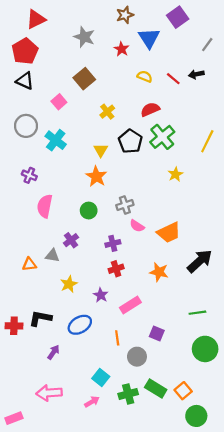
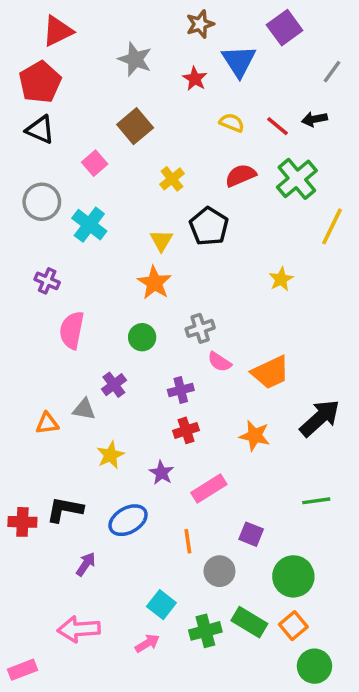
green cross: (162, 137) -> (297, 179), moved
green circle: (205, 349) -> (293, 576), moved

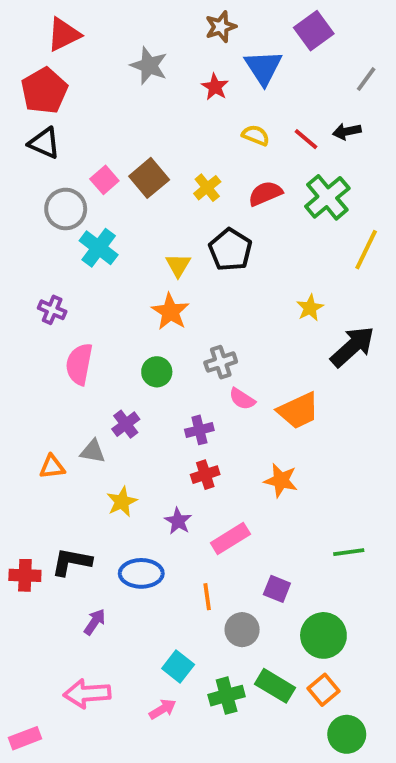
brown square: (135, 126) -> (149, 178), moved
yellow cross: (172, 179) -> (207, 188), moved
gray circle: (42, 202) -> (66, 209), moved
black arrow: (320, 418) -> (353, 347), moved
blue ellipse: (128, 520) -> (141, 573), turned 30

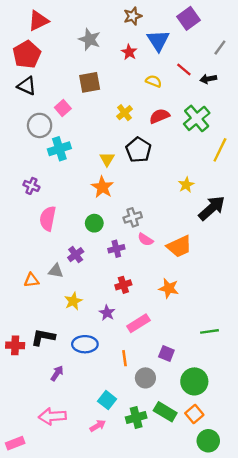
red line: (306, 139) -> (184, 70), moved
brown square: (149, 178) -> (90, 82), moved, turned 30
cyan cross: (99, 248) -> (59, 149), turned 35
purple cross: (199, 430) -> (116, 249), moved

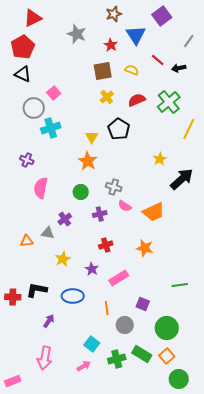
brown square: (90, 82) -> (103, 71), moved
gray cross: (133, 217) -> (114, 187), turned 35
pink arrow: (52, 416) -> (45, 358), turned -75

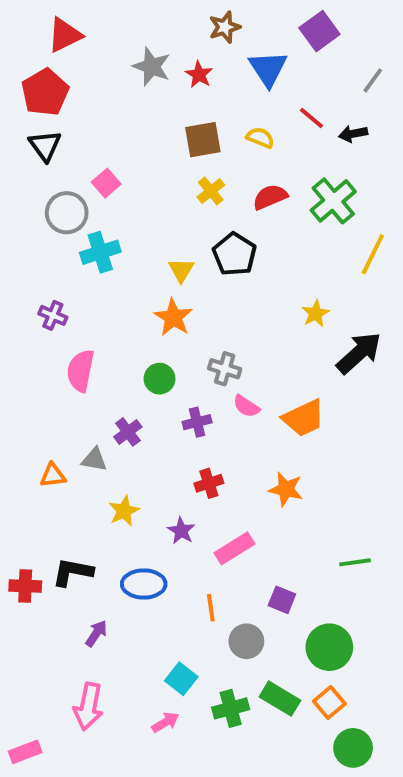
red star: (111, 45) -> (199, 75), moved
black triangle: (23, 74) -> (45, 146), turned 30

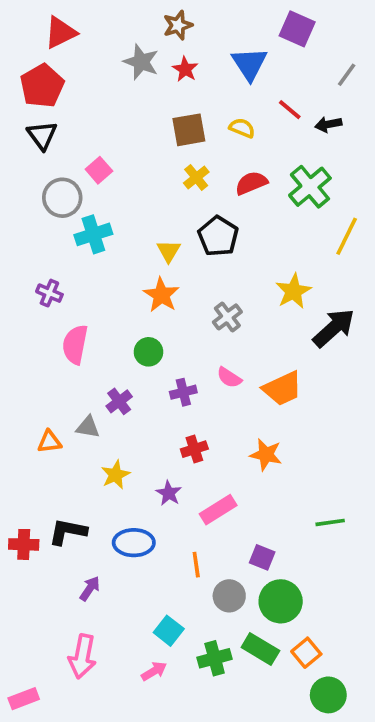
brown star: (225, 27) -> (178, 25), moved
purple square: (319, 31) -> (297, 29), turned -30
yellow star: (316, 313) -> (293, 291), size x1.4
gray cross: (225, 369) -> (227, 317), moved, turned 36
green circle: (329, 647) -> (281, 601), moved

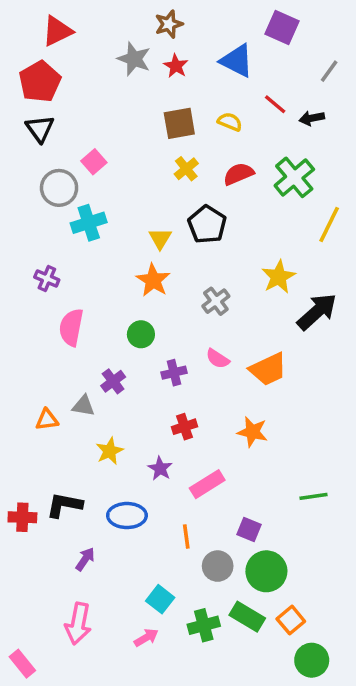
blue triangle: (249, 64) -> (237, 61), turned -30
pink rectangle: (24, 699) -> (22, 664), turned 72

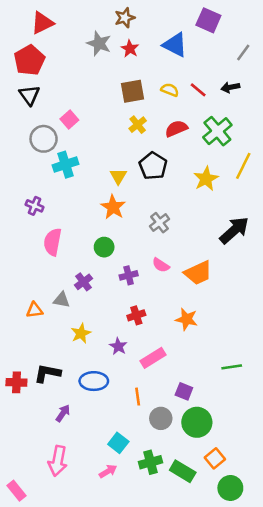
red line: (275, 104) -> (198, 90), moved
yellow star: (279, 277) -> (206, 179), moved
green rectangle: (247, 617) -> (183, 471), moved

